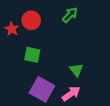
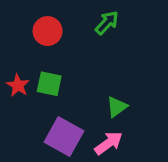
red star: (12, 29) -> (18, 85), moved
green triangle: (76, 70) -> (117, 107), turned 32

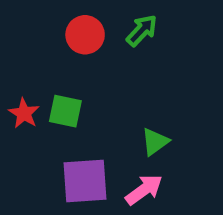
red circle: (48, 31) -> (85, 35), moved
purple square: (64, 137) -> (85, 181), turned -33

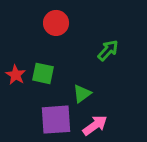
green arrow: (142, 30) -> (108, 50), moved
green triangle: (155, 142) -> (82, 94), moved

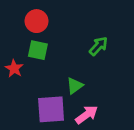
red circle: (56, 23) -> (37, 21), moved
green square: (43, 73) -> (38, 50), moved

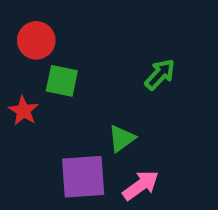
red circle: (37, 21) -> (36, 40), moved

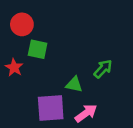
green arrow: (160, 74) -> (103, 69), moved
green triangle: (122, 138) -> (74, 84), turned 48

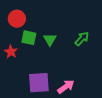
green arrow: (103, 69) -> (82, 39), moved
green triangle: (74, 84) -> (50, 40), moved, turned 48

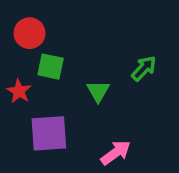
green triangle: (50, 40) -> (98, 91), moved
purple square: (39, 83) -> (49, 133), moved

